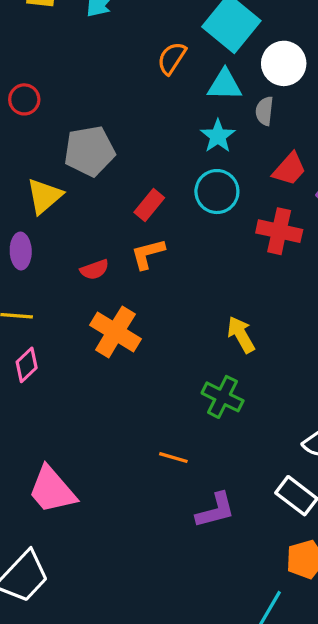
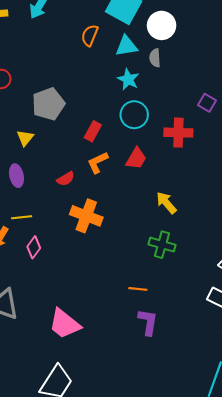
red trapezoid: (289, 169) -> (136, 159), moved
yellow triangle: (44, 196) -> (25, 138), size x0.7
purple L-shape: (215, 510) -> (148, 322), moved, turned -56

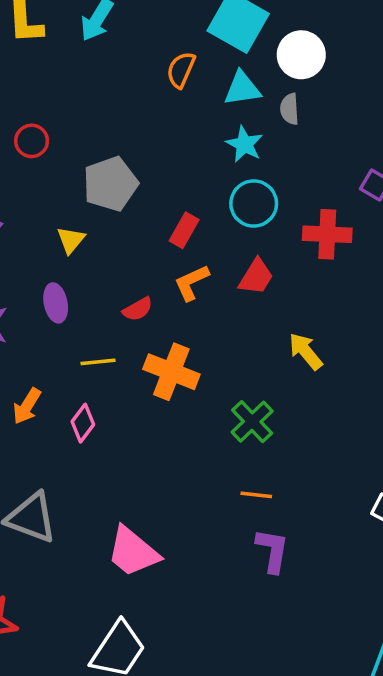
yellow line: (22, 217) -> (98, 362), moved
green cross: (162, 245) -> (252, 422), moved, turned 30

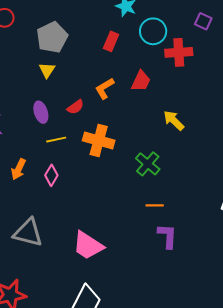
cyan circle: (254, 203) -> (153, 31), moved
red rectangle: (184, 230) -> (111, 41), moved
yellow triangle: (71, 240) -> (47, 70), moved
purple ellipse: (56, 303) -> (41, 112), moved

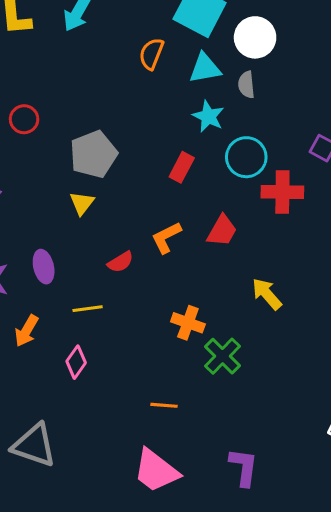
purple ellipse: (41, 112) -> (44, 267), moved
orange cross: (99, 141) -> (188, 323), moved, size x0.7
orange arrow: (18, 169) -> (26, 331), moved
orange line: (155, 205) -> (164, 405), moved
pink trapezoid: (88, 246) -> (156, 471), moved

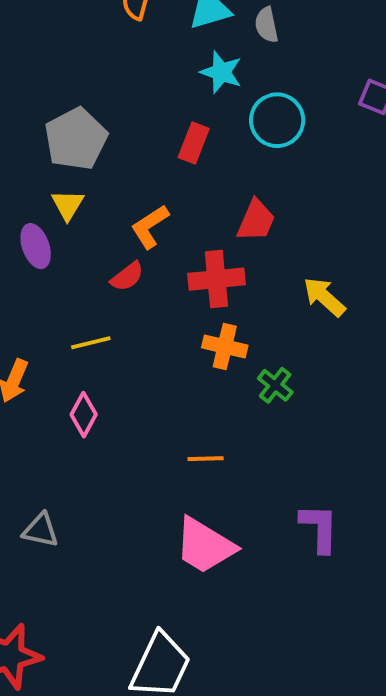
red cross: (282, 192) -> (216, 279), moved
orange L-shape: (166, 237) -> (150, 227), moved
purple ellipse: (44, 267) -> (36, 246), moved
green cross: (223, 356) -> (275, 385), size x0.7
gray triangle: (34, 445) -> (41, 530), size x0.6

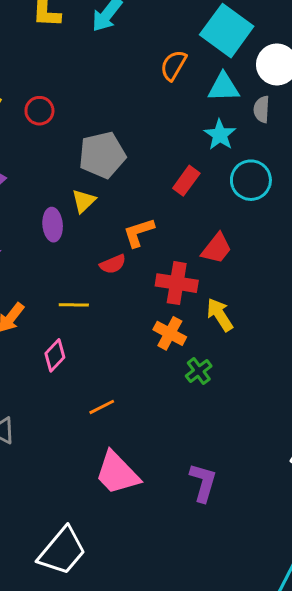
yellow arrow: (324, 297) -> (220, 315), moved
orange line: (206, 459) -> (102, 407), moved, turned -40

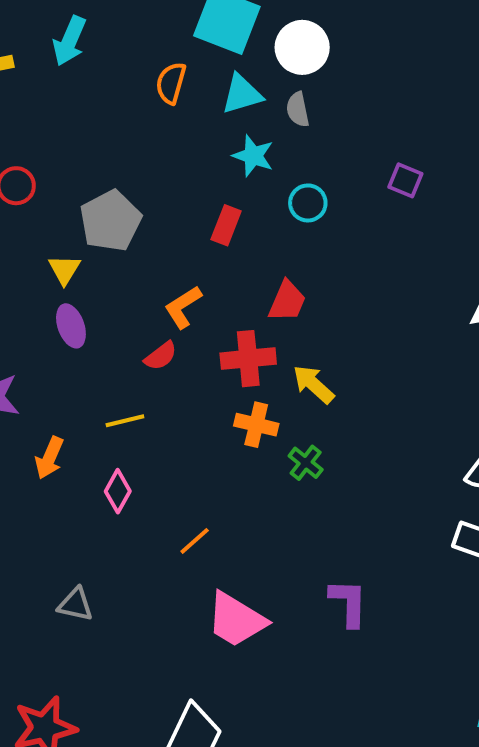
cyan circle: (251, 180) -> (308, 203), size x0.7
yellow triangle: (84, 201) -> (64, 269), moved

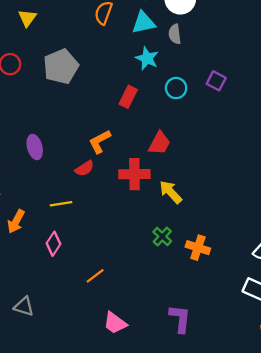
purple square: (405, 180) -> (216, 81), moved
gray pentagon: (111, 221) -> (61, 66), moved
yellow triangle: (64, 269) -> (27, 18), moved
orange cross: (256, 425) -> (198, 248), moved
pink trapezoid: (236, 620) -> (115, 323), size x0.7

